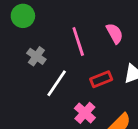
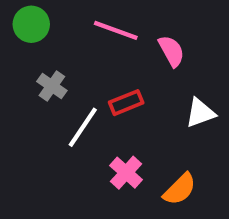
pink line: (78, 41) -> (116, 30), moved, turned -52
red rectangle: (101, 79) -> (126, 103), moved

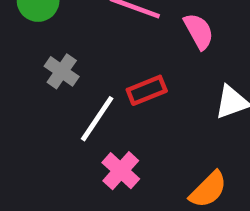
pink cross: (126, 173) -> (121, 171), moved

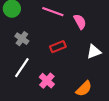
white line: (97, 119) -> (22, 68), moved

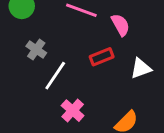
red rectangle: (58, 47) -> (102, 57), moved
white line: (22, 68) -> (55, 76), moved

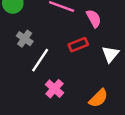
white triangle: (141, 68) -> (110, 54), turned -30

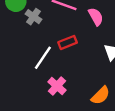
gray cross: (25, 39) -> (33, 17), moved
red rectangle: (78, 45) -> (68, 42), moved

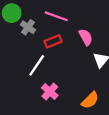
pink semicircle: (96, 17) -> (86, 37), moved
red rectangle: (68, 42) -> (53, 41), moved

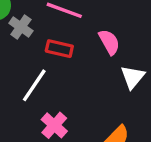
red rectangle: (53, 41) -> (59, 49), turned 35

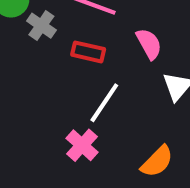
white line: (34, 85) -> (104, 103), moved

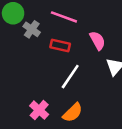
pink cross: (82, 145) -> (39, 110), moved
orange semicircle: (157, 162) -> (73, 113), moved

